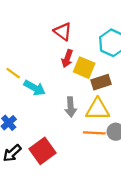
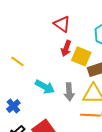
cyan arrow: (35, 88) -> (45, 87), moved

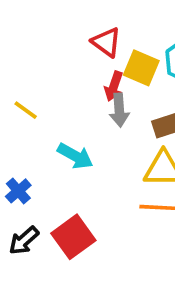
yellow square: (81, 56) -> (141, 68), moved
gray arrow: (69, 92) -> (119, 110), moved

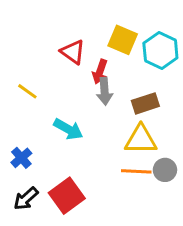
red triangle: (106, 42) -> (73, 52), moved
yellow square: (141, 68) -> (123, 40), moved

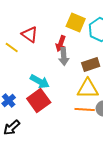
red triangle: (73, 52) -> (30, 35), moved
yellow line: (27, 91) -> (12, 48), moved
red square: (67, 196) -> (39, 101), moved

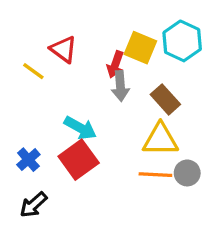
yellow square: (76, 23) -> (140, 48), moved
brown rectangle: (91, 65) -> (165, 99), turned 66

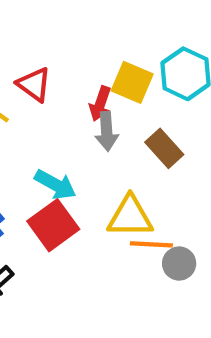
yellow triangle: (160, 140) -> (130, 217), moved
gray circle: (187, 173) -> (179, 264), moved

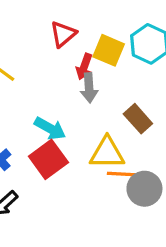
red triangle: (34, 84) -> (63, 34), moved, turned 44
brown rectangle: (164, 148) -> (138, 119), moved
gray circle: (179, 264) -> (144, 189), size x1.4

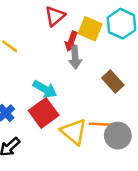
yellow triangle: (107, 153) -> (74, 132), moved, turned 40

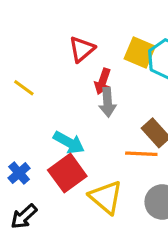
yellow square: (90, 29) -> (140, 52), moved
orange line: (101, 124) -> (141, 154), moved

